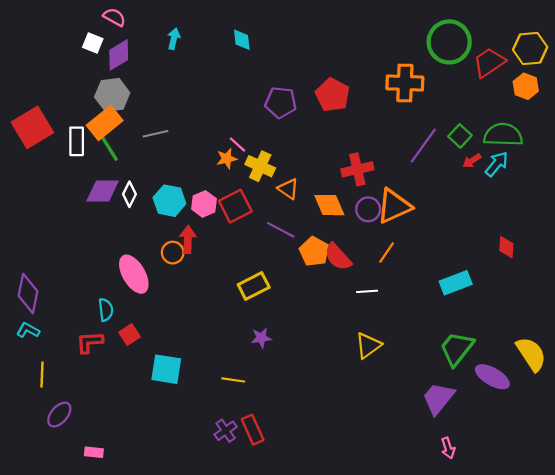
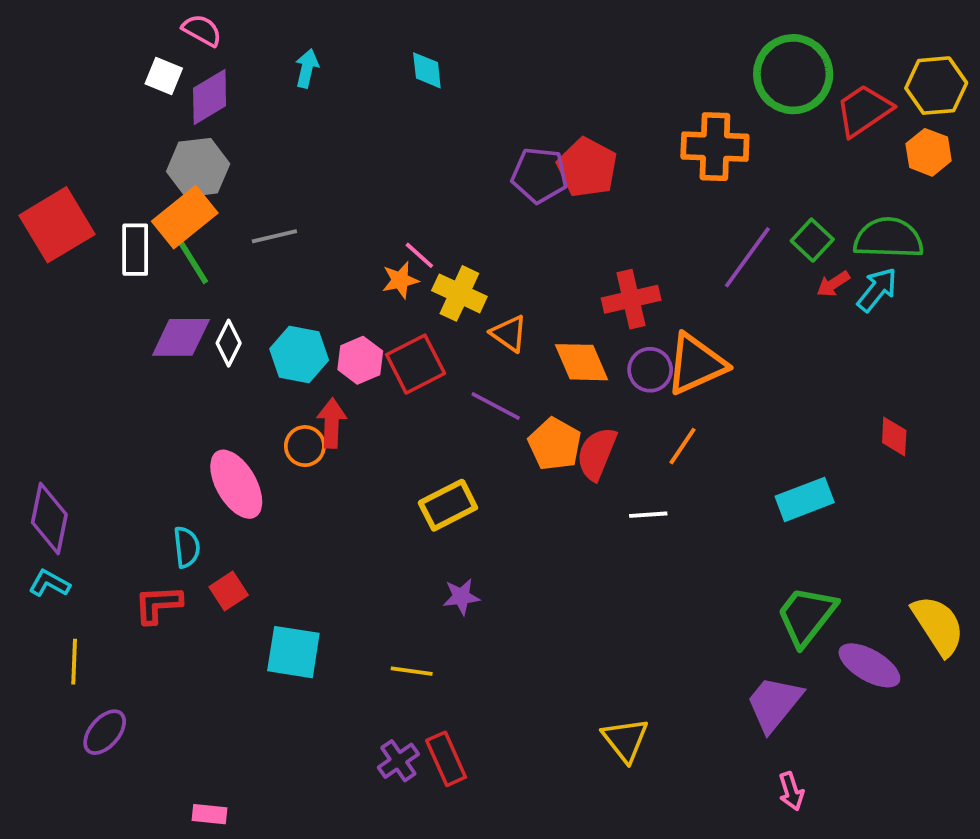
purple pentagon: (281, 102) -> (539, 175), moved
red semicircle: (338, 257) -> (597, 454), turned 64
yellow triangle: (368, 345) -> (625, 740), moved, turned -32
pink rectangle: (94, 452) -> (210, 814), moved

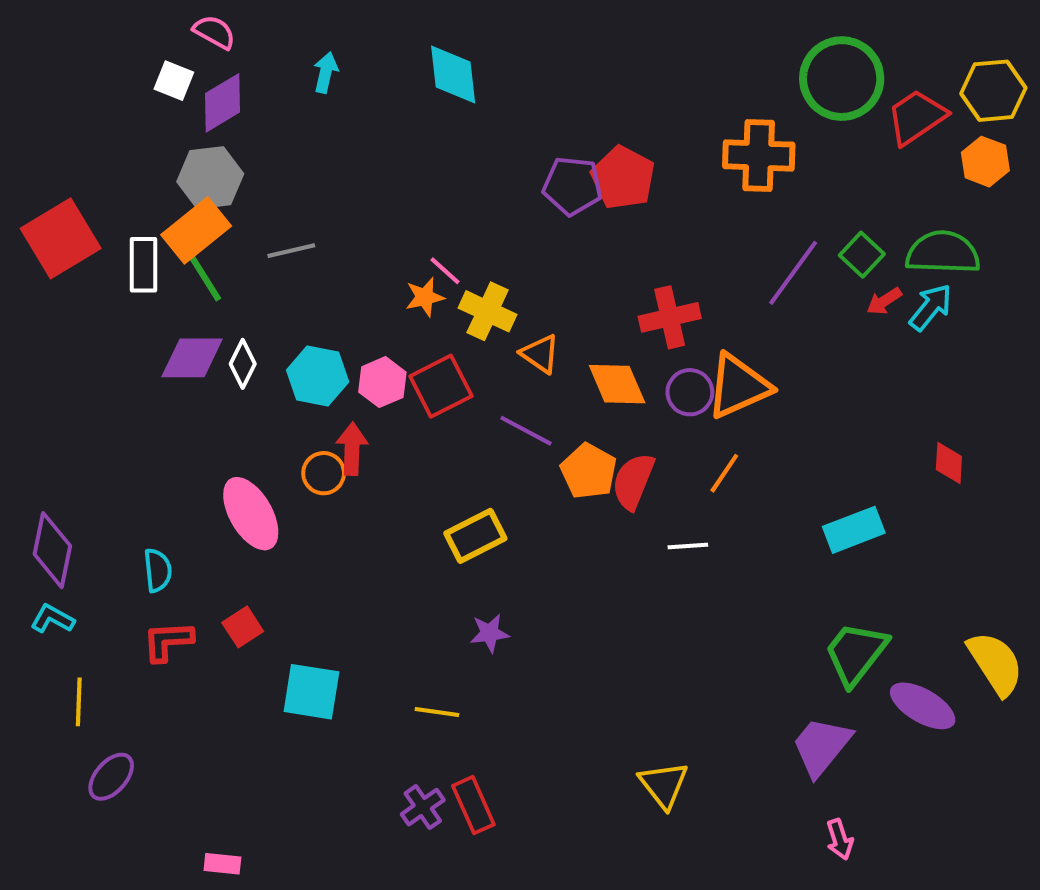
cyan diamond: (427, 70) -> (453, 75), size x1.5
cyan semicircle: (187, 547) -> (158, 570), moved

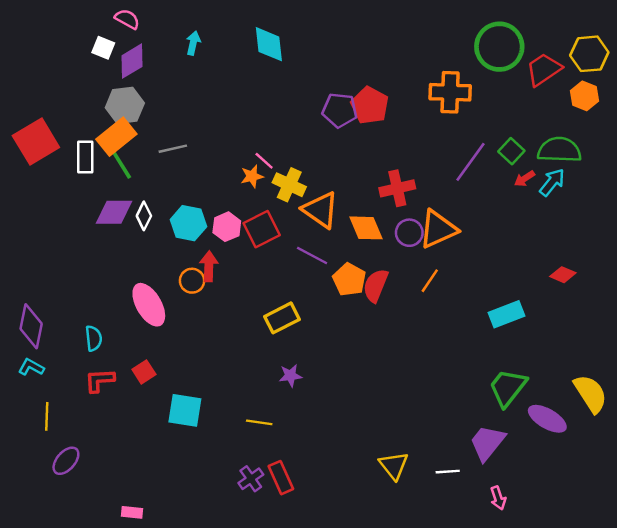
orange triangle: (540, 354) -> (320, 210), size x1.6
red diamond: (949, 463) -> (563, 275), turned -70
white line: (688, 546) -> (448, 472), moved

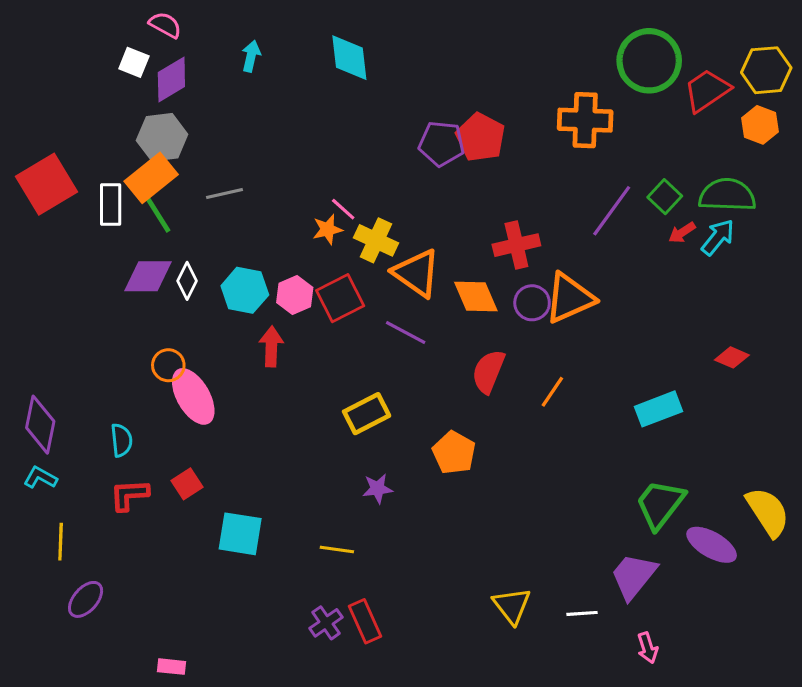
orange pentagon: (349, 280) -> (454, 453), moved
orange circle: (192, 281) -> (168, 365), moved
orange line: (430, 281) -> (552, 392), moved

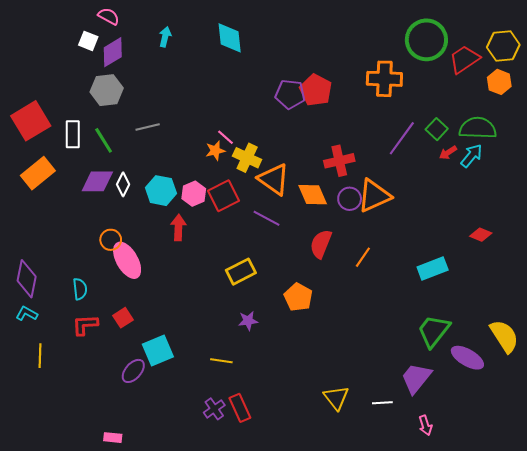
orange rectangle: (151, 178) -> (38, 173), moved
cyan square: (240, 534) -> (158, 350), turned -32
purple ellipse: (86, 599) -> (133, 371), moved

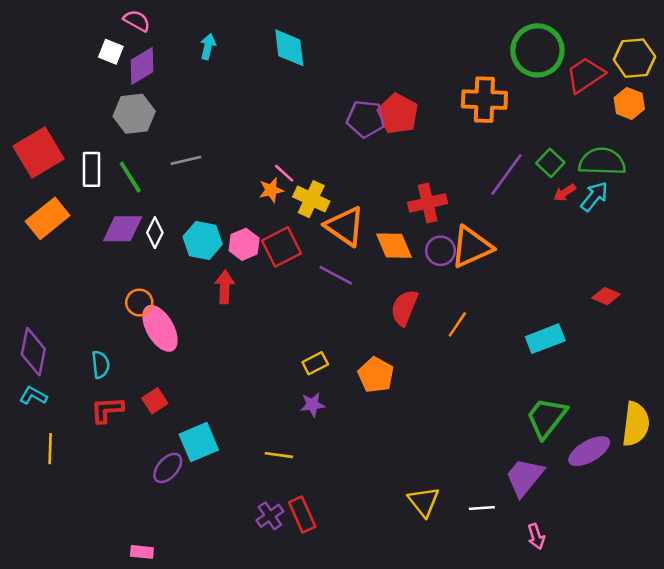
yellow rectangle: (241, 272) -> (315, 363), moved, size x0.7
yellow semicircle: (504, 336) -> (636, 424), turned 40
purple ellipse: (467, 358) -> (589, 451), turned -60

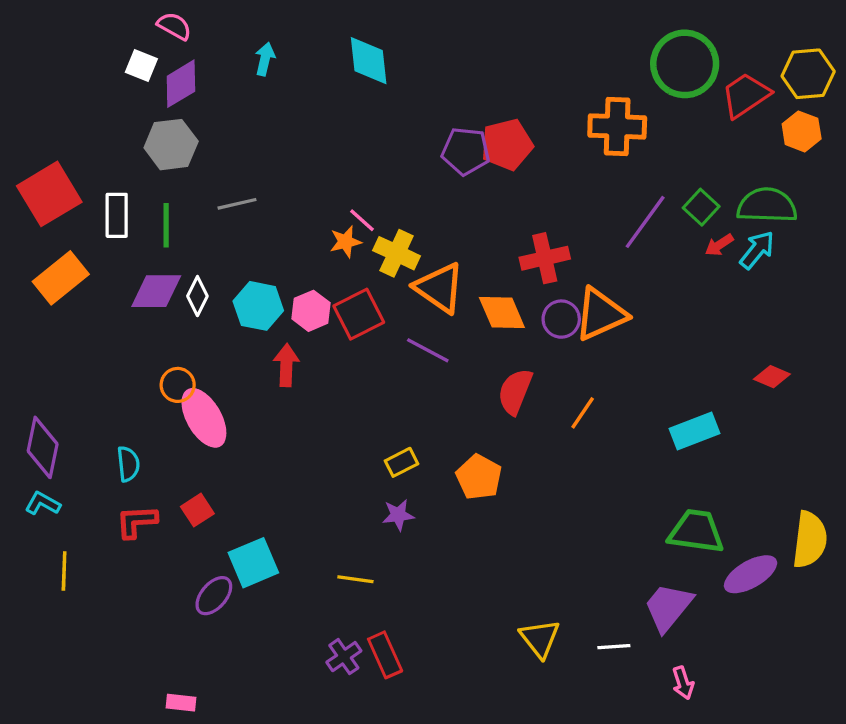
red pentagon: (398, 114) -> (507, 145), turned 30
green line: (130, 177) -> (166, 225), turned 32
green trapezoid: (547, 418) -> (696, 531), turned 60

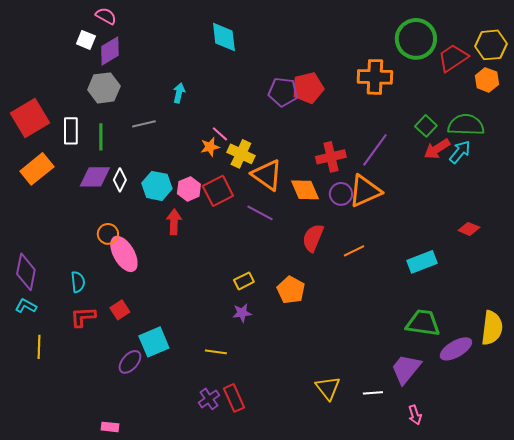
cyan arrow: (265, 59) -> (179, 93), moved
purple line: (645, 222) -> (375, 150), moved
red arrow: (719, 245) -> (437, 149), size x1.5
orange line: (583, 413) -> (354, 251), turned 30

